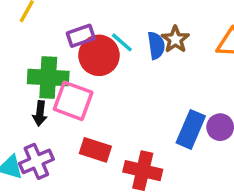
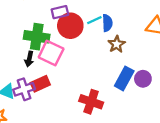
brown star: (175, 39) -> (117, 44), moved
cyan line: (122, 42) -> (94, 20), moved, turned -72
red rectangle: (95, 150) -> (40, 84), moved, turned -48

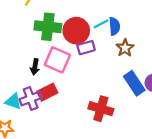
purple rectangle: (60, 12) -> (86, 48), moved
green cross: (37, 37) -> (48, 27), moved
blue rectangle: (124, 78) -> (134, 83), turned -60

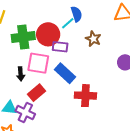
blue semicircle: (114, 26) -> (76, 14), moved
purple rectangle: (86, 48) -> (60, 47), turned 35
blue rectangle: (134, 83) -> (65, 73), moved
purple cross: (31, 99) -> (25, 113), moved, turned -30

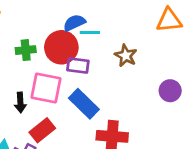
blue semicircle: (76, 14) -> (74, 23), moved, turned -98
cyan line: (68, 23) -> (90, 32), turned 40
green cross: (23, 37) -> (26, 50), size x0.6

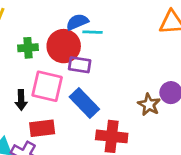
brown star: (126, 56) -> (149, 105), moved
red rectangle: (42, 130) -> (42, 128), turned 30

